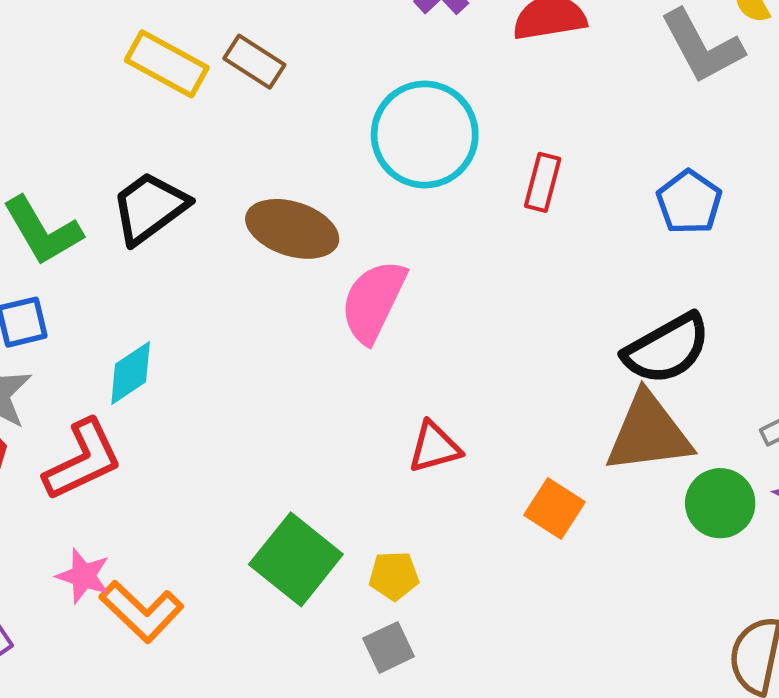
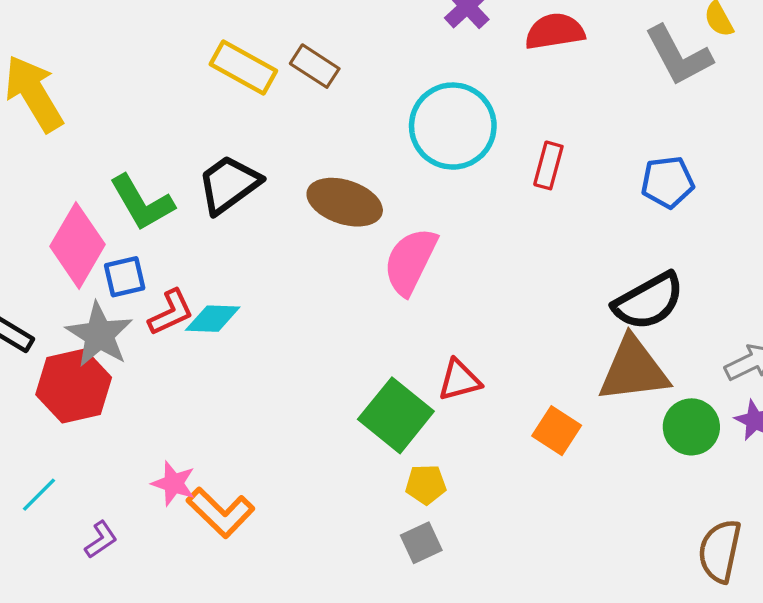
blue pentagon: (689, 202) -> (667, 182), turned 30
cyan diamond: (131, 373) -> (213, 319), turned 36
red L-shape: (83, 460) -> (171, 312), moved, size x0.7
green square: (296, 559) -> (396, 415), moved

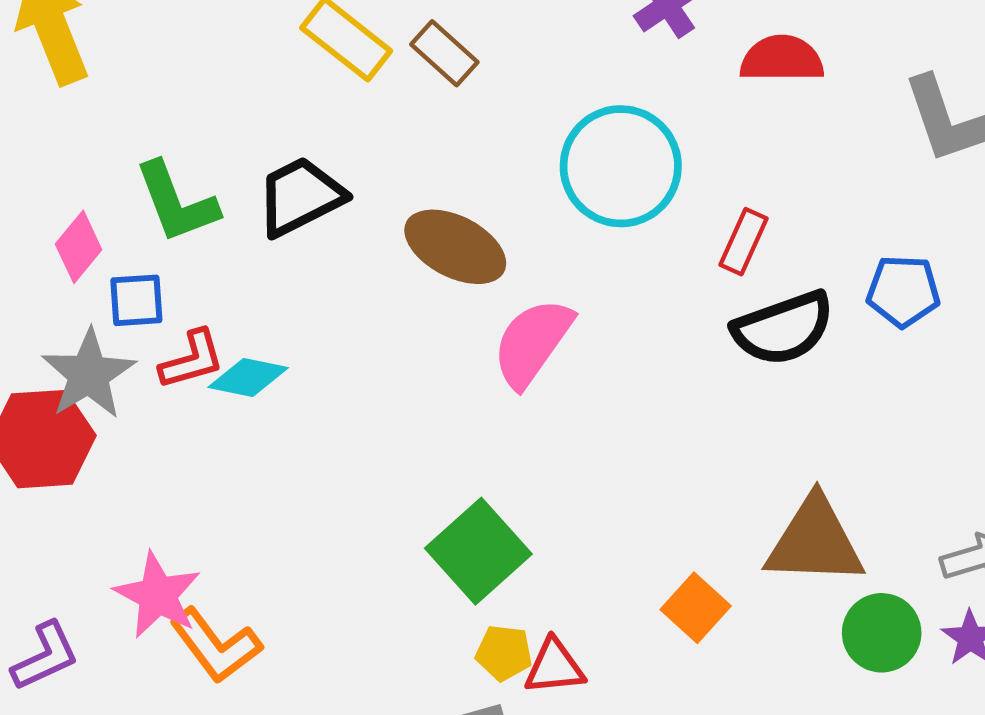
pink diamond: (77, 245) -> (79, 247), size x0.6
black semicircle: (649, 301) -> (783, 328), moved
red triangle: (459, 380) -> (554, 667), moved
pink star: (174, 483) -> (158, 595), size x1.4
purple L-shape: (101, 540) -> (45, 656), size x1.4

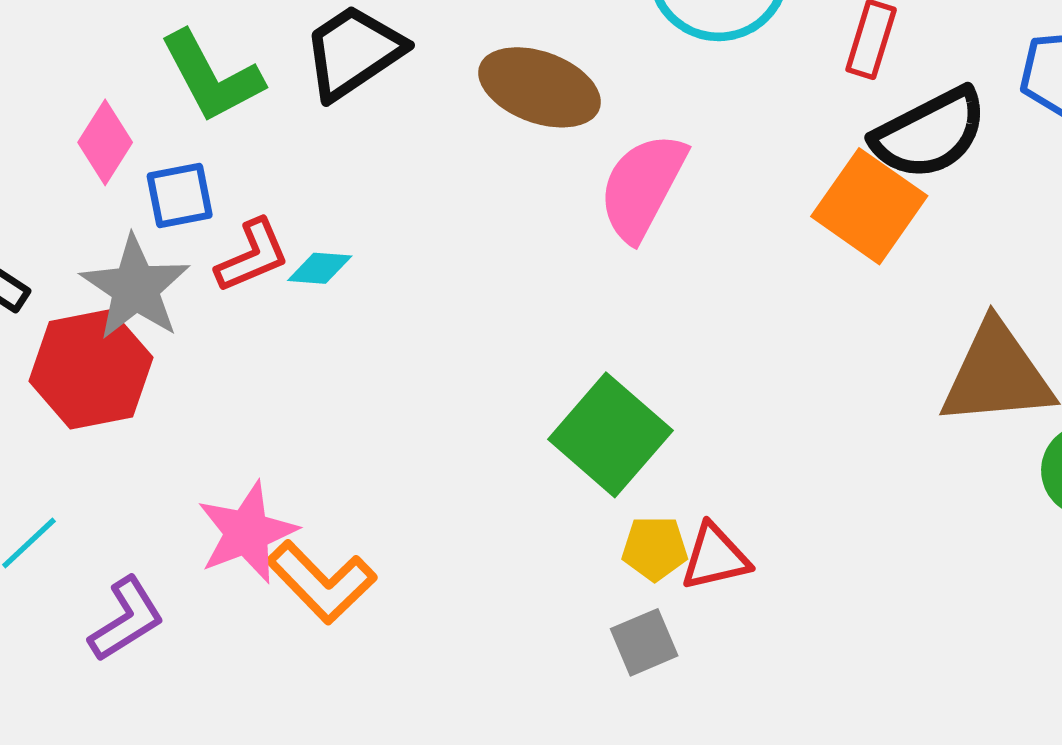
cyan diamond: (248, 377) -> (320, 268), size x0.7
pink star: (158, 595) -> (247, 532), turned 30
orange square: (696, 608) -> (869, 206), moved, size x1.4

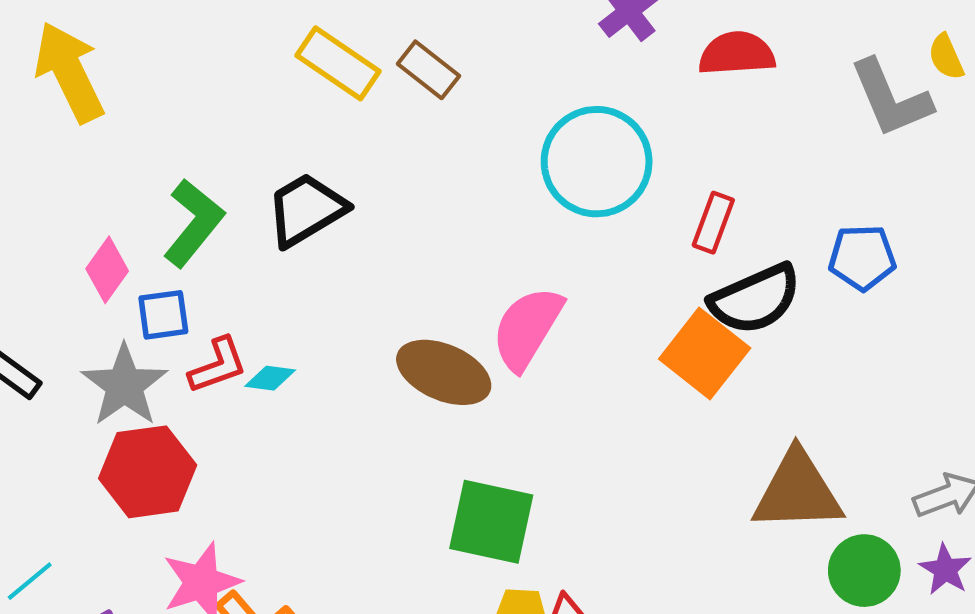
green L-shape: (212, 77) -> (194, 223), turned -116
brown ellipse: (540, 87) -> (444, 372), moved
red hexagon: (91, 369) -> (148, 472), moved
green square: (610, 435) -> (491, 522), turned -32

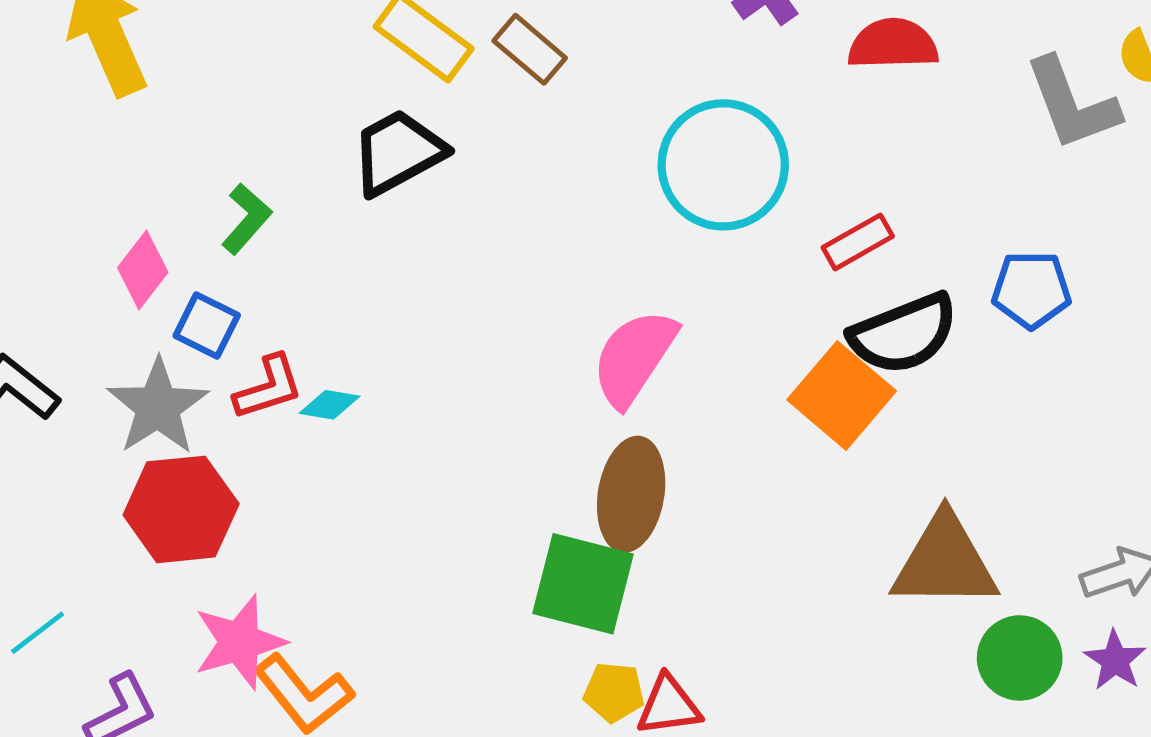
black trapezoid: (306, 210) -> (398, 152), moved
green L-shape: (194, 223) -> (246, 219), size x0.7
red rectangle: (713, 223) -> (858, 242), turned 38
blue square: (163, 315) -> (207, 326), turned 32
brown ellipse: (444, 372) -> (631, 494), moved, turned 74

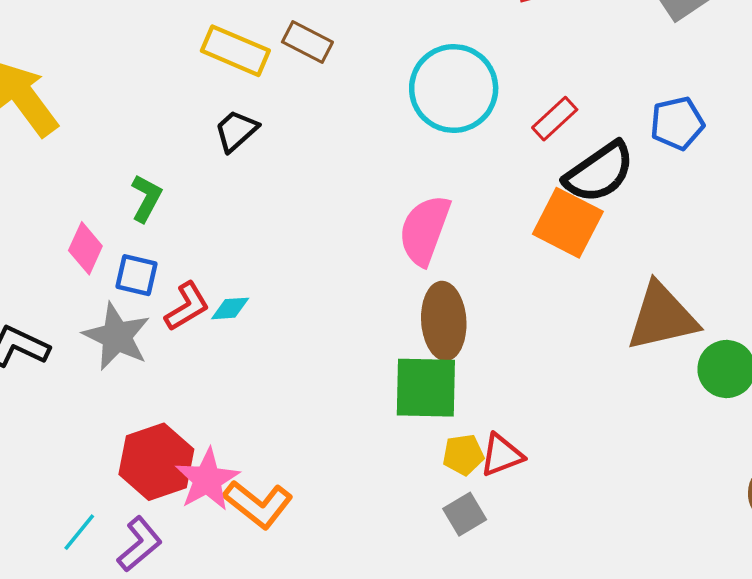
black trapezoid: (398, 152) -> (236, 131), size x0.7
red hexagon: (181, 509) -> (156, 462), moved
cyan line: (37, 633) -> (79, 532), moved

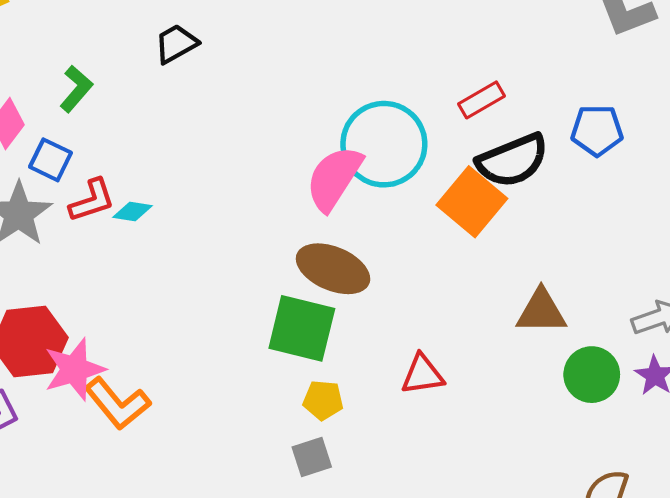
cyan circle: (454, 88) -> (384, 144), moved
brown triangle: (662, 317) -> (541, 311), size x0.7
brown ellipse: (444, 321) -> (333, 269), turned -76
red triangle: (502, 455) -> (422, 375), moved

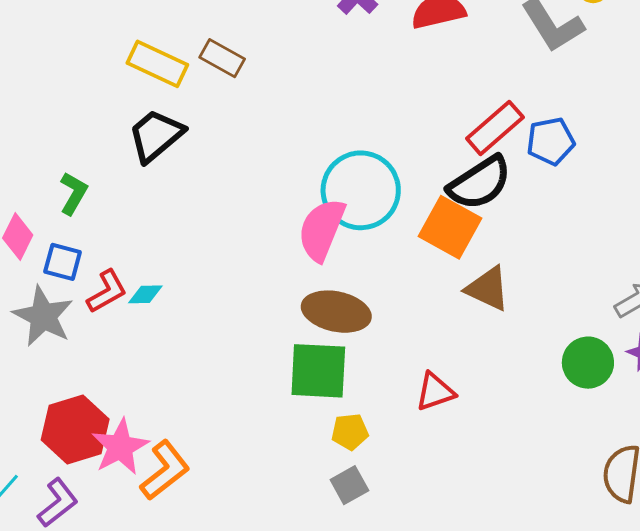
black trapezoid: (176, 44) -> (156, 135), size x1.4
red rectangle: (482, 100) -> (495, 128), moved, size x1.4
brown triangle: (541, 311) -> (488, 289), moved, turned 36
orange L-shape: (117, 404) -> (165, 470), turned -78

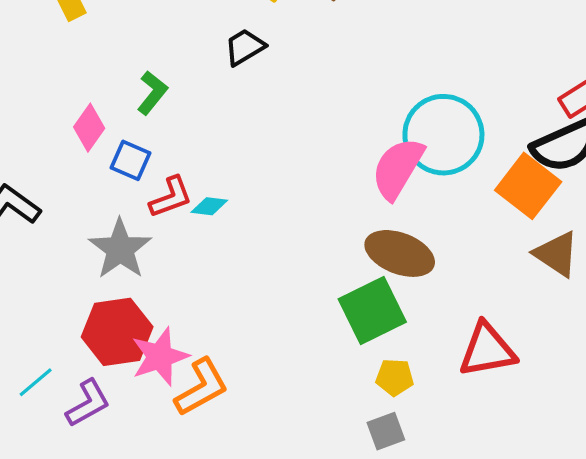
black trapezoid: (156, 135) -> (245, 47), size x0.7
gray star: (43, 316) -> (120, 249), moved
green square: (318, 371) -> (372, 311), turned -38
red triangle: (435, 392) -> (487, 350), size x1.4

